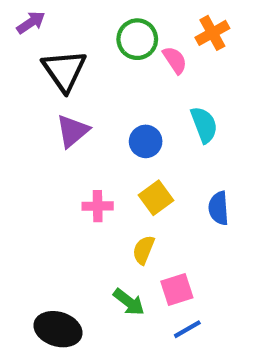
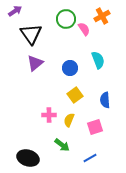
pink cross: (98, 206) -> (49, 115), moved
pink square: (177, 290) -> (95, 127), moved

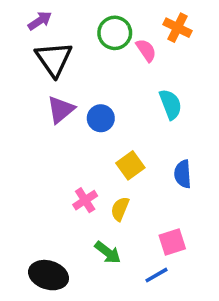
purple arrow: (15, 11) -> (40, 21), moved
orange cross: (102, 16) -> (177, 28), turned -35
blue circle: (70, 68) -> (101, 118), moved
pink cross: (49, 115) -> (85, 200), turned -32
pink square: (95, 127) -> (172, 242), moved

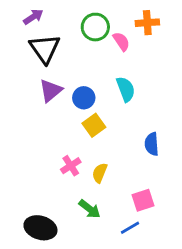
orange cross: (177, 28) -> (147, 23), turned -30
cyan semicircle: (170, 104) -> (126, 89), moved
yellow square: (130, 165) -> (94, 125), moved

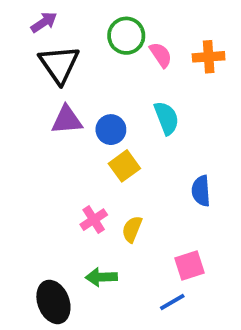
orange cross: (147, 23) -> (209, 57), moved
purple triangle: (51, 91) -> (67, 120), turned 35
green arrow: (90, 209) -> (101, 277), moved, turned 140
black ellipse: (40, 228) -> (53, 302), turned 52

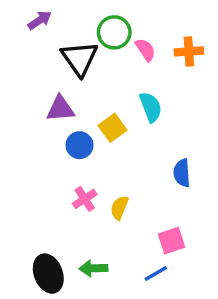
black triangle: (59, 64) -> (80, 58), moved
blue circle: (111, 130) -> (80, 145), moved
yellow square: (124, 166) -> (112, 128), moved
green arrow: (101, 277) -> (93, 268), moved

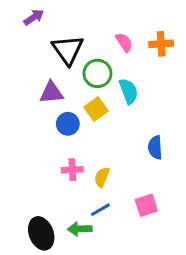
green circle: (114, 32) -> (97, 73), moved
pink cross: (85, 199) -> (72, 170), turned 30
blue line: (156, 274) -> (100, 210), moved

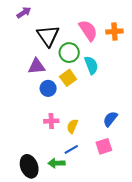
pink semicircle: (124, 42) -> (88, 30), size x1.5
blue semicircle: (155, 147) -> (110, 119), moved, turned 42

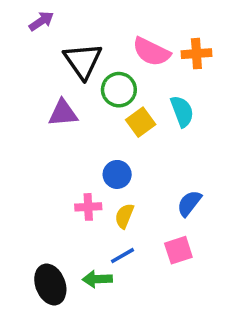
pink semicircle: (88, 30) -> (151, 52), turned 150
cyan semicircle: (91, 65) -> (182, 111), moved
yellow square: (68, 78) -> (141, 122), moved
blue circle: (48, 88) -> (117, 174), moved

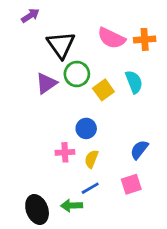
green circle: (119, 90) -> (77, 74), moved
purple triangle: (63, 113) -> (46, 83), turned -30

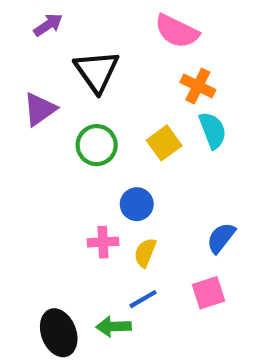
pink semicircle: (111, 38) -> (177, 31), moved
orange cross: (145, 39) -> (198, 86), moved, turned 30
green circle: (77, 74) -> (97, 145), moved
purple triangle: (46, 83) -> (40, 109), moved

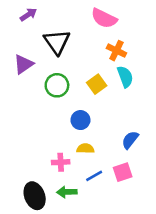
pink cross: (103, 242) -> (61, 162), moved
yellow semicircle: (145, 253) -> (85, 149), turned 70
blue line: (143, 299) -> (94, 176), moved

